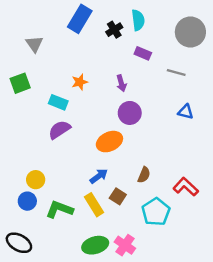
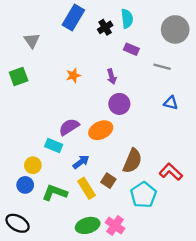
cyan rectangle: (58, 102) -> (54, 146), moved
purple semicircle: (59, 130) -> (69, 127), moved
brown semicircle: (144, 175) -> (132, 161), size x1.6
blue arrow: (99, 176) -> (81, 162), moved

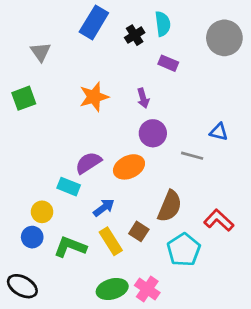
gray line: (162, 67) -> (192, 156), moved
orange star: (73, 75) -> (94, 97), size x1.5

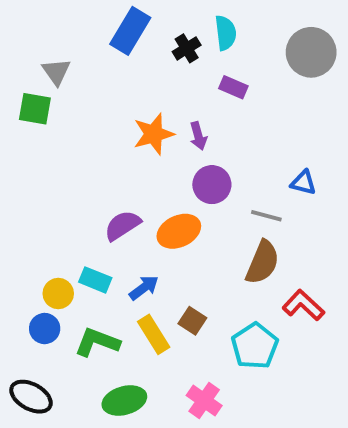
orange star: (94, 97) -> (154, 134), moved
green square: (24, 98) -> (35, 109), moved, turned 30
cyan rectangle: (69, 187) -> (95, 280), moved
brown semicircle: (170, 206) -> (262, 262), moved
green ellipse: (112, 289) -> (124, 400), moved

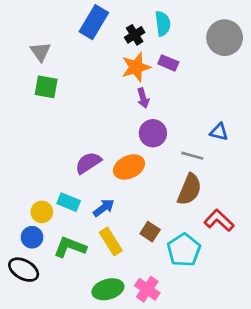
green square: (35, 109) -> (46, 87), moved
orange star: (154, 134) -> (136, 67), moved
brown square: (192, 321) -> (150, 232), moved
black ellipse: (31, 397) -> (24, 270), moved
green ellipse: (124, 400) -> (108, 289), moved

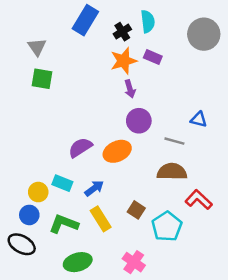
brown semicircle: (189, 189) -> (172, 172), turned -112
green ellipse: (108, 289) -> (78, 262), moved

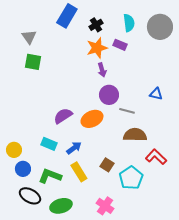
cyan semicircle: (148, 21) -> (129, 23), moved
gray line: (174, 141) -> (127, 111), moved
yellow circle: (38, 192) -> (14, 150), moved
black ellipse: (22, 244) -> (30, 196), moved

